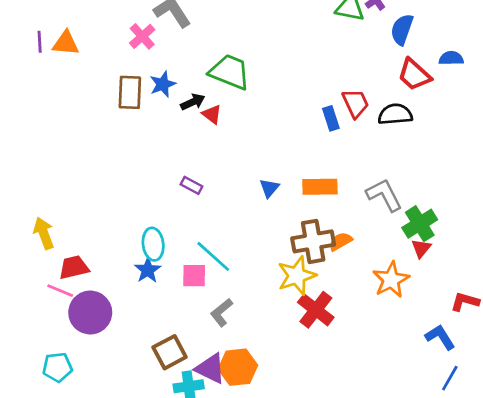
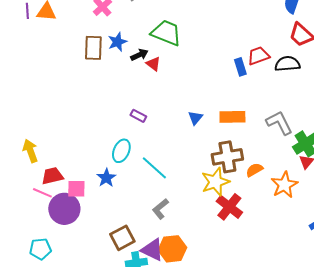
red trapezoid: (355, 103) -> (258, 56), turned -85
orange semicircle: (340, 241) -> (254, 170), moved
cyan ellipse: (153, 244) -> (121, 151), moved, turned 30
pink square: (194, 276) -> (76, 189), moved

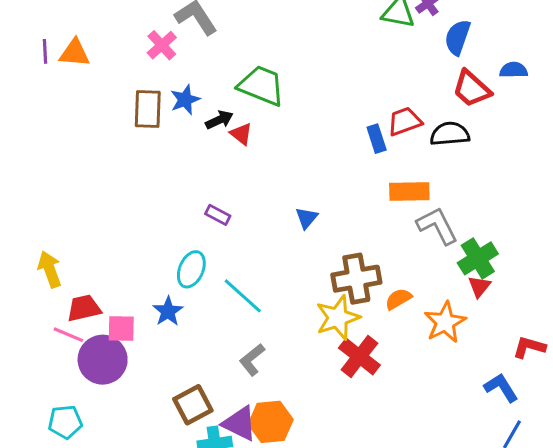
orange rectangle: (232, 117) -> (409, 191), moved

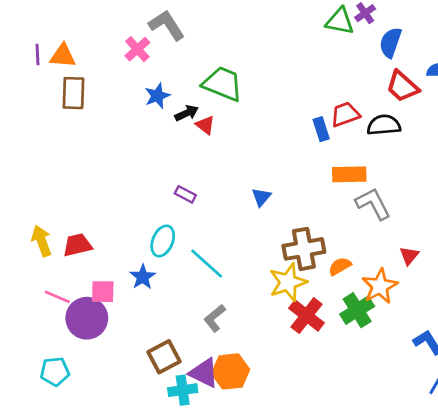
brown rectangle: (148, 109) -> (73, 93), moved
green cross: (478, 258) -> (357, 310), moved
red trapezoid: (84, 308) -> (77, 245), moved

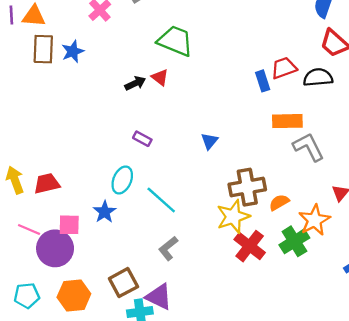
blue star: (157, 96) -> (73, 51), moved
black arrow: (187, 113) -> (135, 83), moved
orange hexagon: (231, 371) -> (74, 296), moved

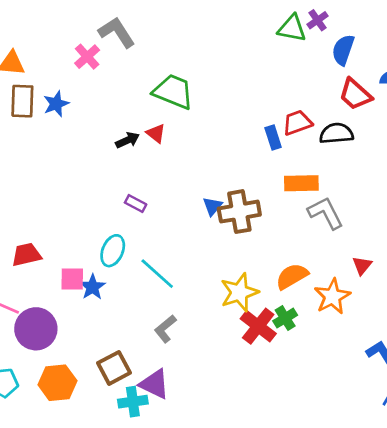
brown cross: (247, 187) -> (239, 212), moved
orange semicircle: (279, 202) -> (292, 276), size x1.4
pink square: (69, 225) -> (72, 279), moved
green cross: (294, 241) -> (285, 318), moved, size x0.7

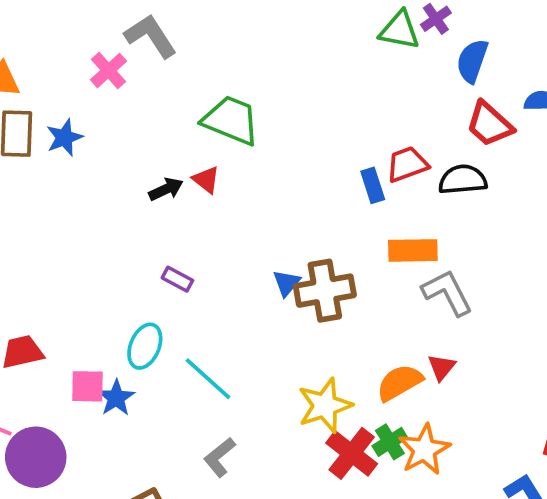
red triangle: (362, 265) -> (442, 367), moved
orange star: (332, 296) -> (424, 450), moved

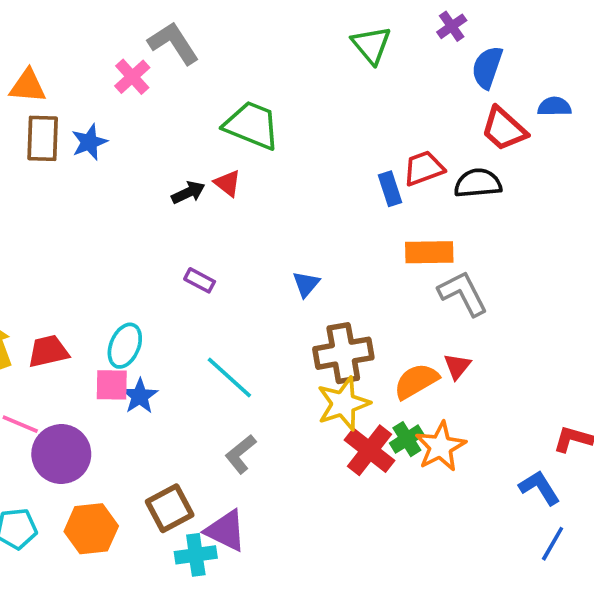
green triangle: (399, 30) -> (371, 45), moved, turned 39
brown cross: (325, 291) -> (343, 353), moved
cyan ellipse: (145, 346) -> (125, 346), moved

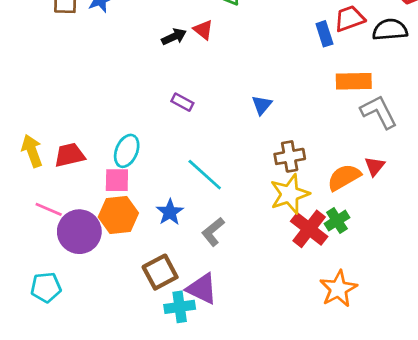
brown cross: (343, 353) -> (290, 156), size x0.7
blue star: (140, 396) -> (170, 212), moved
orange star: (440, 447) -> (338, 289), moved
orange hexagon: (91, 529) -> (118, 215), moved

